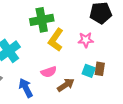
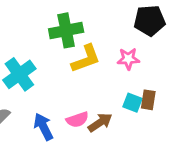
yellow L-shape: (56, 40) -> (86, 59), turned -145
pink semicircle: (49, 72) -> (77, 120), moved

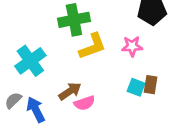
brown arrow: (100, 122) -> (70, 91), moved
blue arrow: (43, 127) -> (36, 110), moved

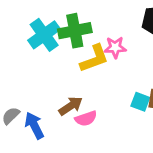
pink star: (132, 46) -> (115, 47), moved
cyan cross: (30, 61) -> (44, 35), moved

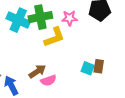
cyan cross: (44, 35) -> (18, 20), turned -30
pink star: (115, 47) -> (70, 18), moved

